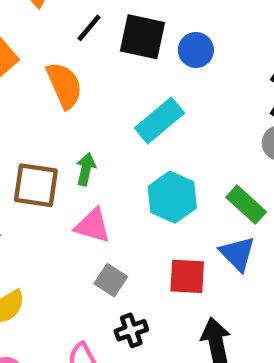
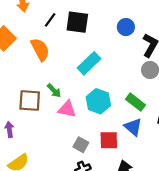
blue circle: (196, 50) -> (126, 27), moved
green arrow: (86, 169) -> (54, 91), turned 128
pink triangle: (93, 226) -> (67, 109), moved
gray square: (111, 280) -> (81, 145), moved

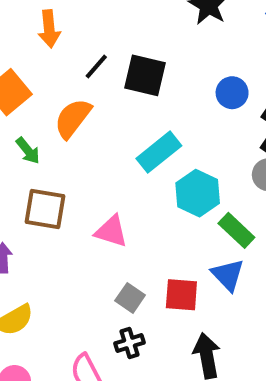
orange semicircle: (40, 49) -> (73, 118), turned -120
green arrow: (54, 91) -> (28, 151), moved
cyan hexagon: (98, 101) -> (198, 193), moved

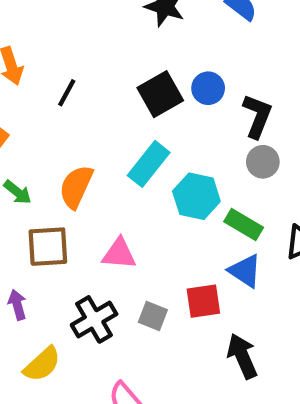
black square: (145, 75) -> (160, 94), moved, turned -30
orange semicircle: (73, 118) -> (76, 187), moved
black cross: (129, 343) -> (94, 319), moved, size x1.5

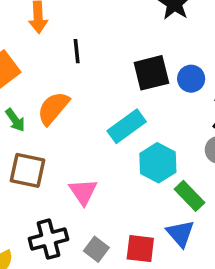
black line: (67, 93) -> (77, 51), turned -50
orange semicircle: (76, 187) -> (53, 108), moved
pink triangle: (119, 254) -> (83, 192), turned 36

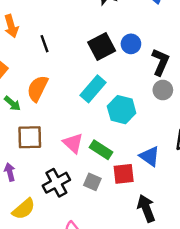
green rectangle: (190, 196) -> (101, 150), moved

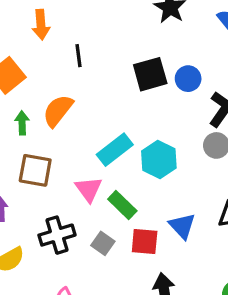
cyan rectangle: (93, 89) -> (115, 150), moved
green arrow: (12, 103) -> (22, 123), turned -144

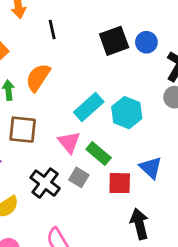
black cross: (57, 235) -> (45, 183), turned -32
gray square: (103, 243) -> (79, 177), moved

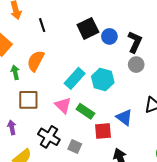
blue circle: (146, 42) -> (109, 36), moved
gray square: (79, 177) -> (75, 146), moved

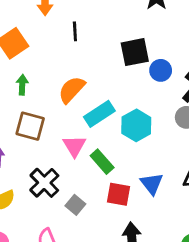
orange semicircle: (36, 61) -> (72, 90), moved

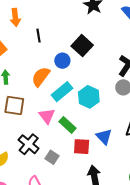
black square: (135, 52) -> (82, 46), turned -30
blue circle: (161, 70) -> (62, 61), moved

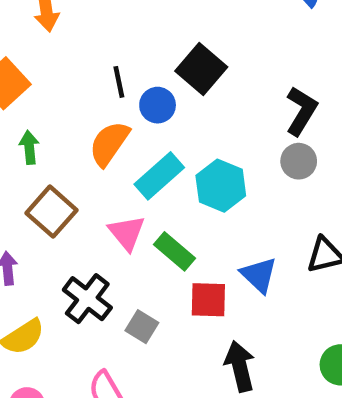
black line: (39, 36) -> (119, 82), moved
brown square: (14, 105) -> (52, 212), turned 35

